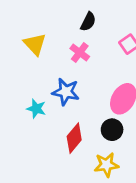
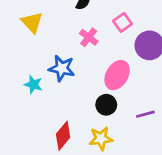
pink cross: (80, 53) -> (89, 37), moved
red diamond: (74, 138) -> (63, 136), moved

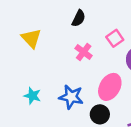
blue star: (62, 68) -> (71, 97), moved

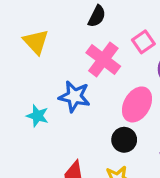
pink cross: (84, 52) -> (103, 60), size x1.5
blue star: (71, 97) -> (74, 96), moved

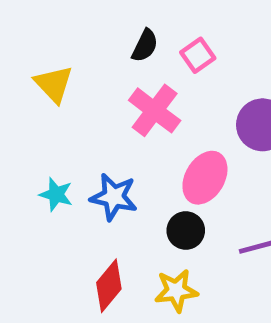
pink square: (143, 42) -> (198, 55), moved
blue star: (74, 96) -> (114, 197), moved

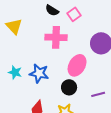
black semicircle: (145, 46) -> (52, 10), turned 96
pink cross: (155, 110) -> (56, 37), turned -35

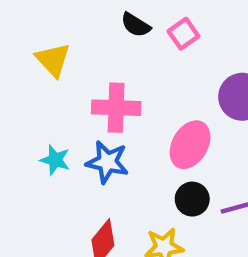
pink cross: (56, 37) -> (116, 108), moved
black circle: (69, 87) -> (192, 199), moved

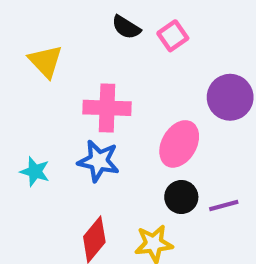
cyan star: (55, 160) -> (35, 172), moved

